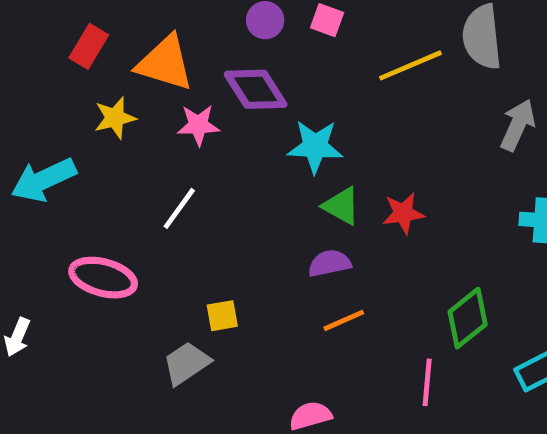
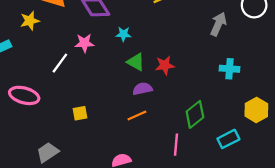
pink star: (198, 125) -> (84, 43), moved
cyan star: (315, 146) -> (123, 34), size x0.6
purple semicircle: (329, 263) -> (142, 89), moved
gray trapezoid: (186, 363) -> (48, 152), moved

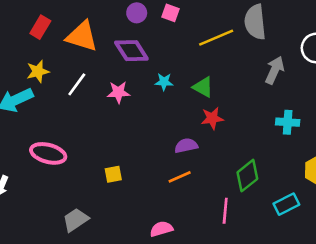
yellow star: (30, 21) -> (38, 71), moved
green triangle: (136, 62) -> (203, 87), moved
white line: (60, 63) -> (77, 84), moved

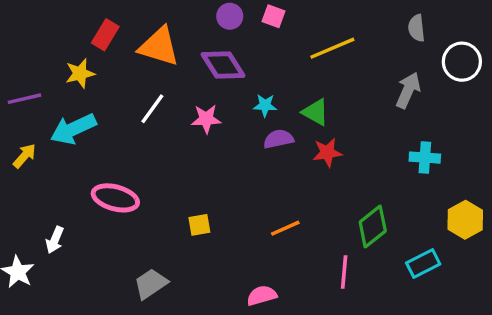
gray semicircle: (255, 22) -> (416, 28), moved, size x0.6
yellow star: (38, 71) -> (80, 73), moved
purple semicircle: (186, 146) -> (279, 139), moved

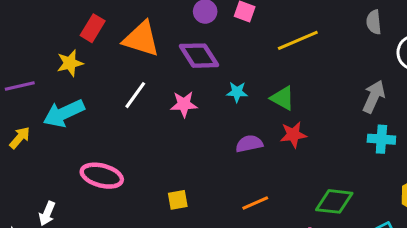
gray arrow: (408, 90) -> (374, 97), moved
purple semicircle: (279, 139) -> (249, 144), moved
green diamond: (373, 227) -> (334, 201), turned 45

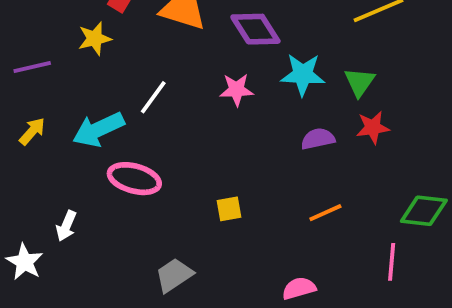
cyan star: (237, 92) -> (303, 75), size x1.6
white line: (135, 95) -> (153, 97), moved
green triangle: (283, 98) -> (360, 82), turned 36
cyan arrow: (64, 113) -> (98, 129), moved

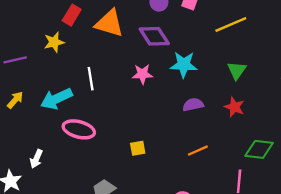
green triangle: (360, 82) -> (237, 70), moved
white line: (153, 97) -> (91, 79), turned -45
red star: (373, 127) -> (234, 107), moved, turned 30

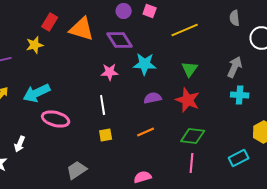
white line: (91, 79) -> (103, 105), moved
red star: (234, 107) -> (188, 100), size x1.4
green diamond: (259, 149) -> (193, 136), moved
orange line: (198, 151) -> (146, 132), moved

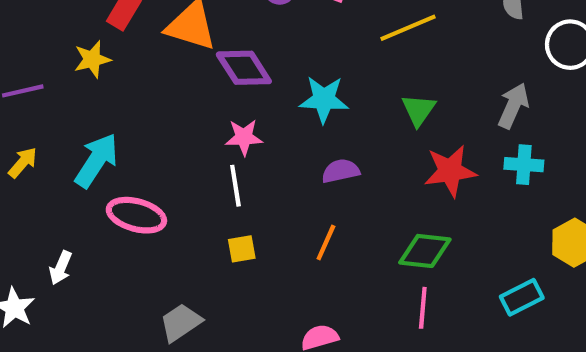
purple diamond: (120, 40) -> (244, 68), moved
pink star: (110, 72) -> (244, 137), moved
cyan arrow: (37, 93) -> (96, 160), turned 148
red star: (188, 100) -> (450, 171), moved, turned -30
orange line: (146, 132) -> (326, 243), turned -42

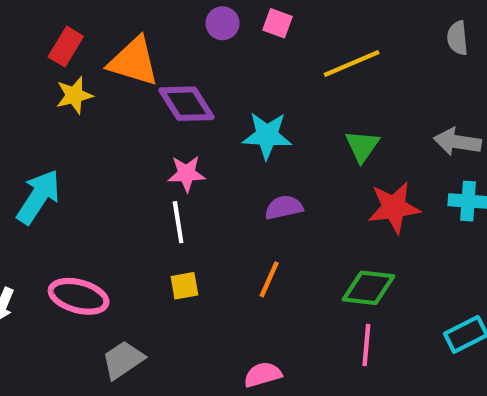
yellow star: (92, 59) -> (74, 95), moved
gray arrow: (513, 106) -> (457, 142), turned -105
pink ellipse: (136, 215) -> (79, 296), moved

